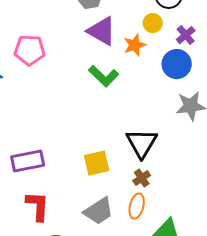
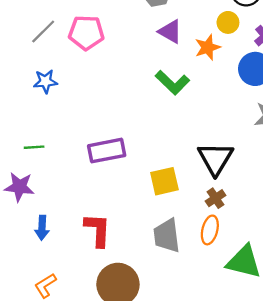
purple triangle: (102, 31) -> (170, 32), size x0.7
pink pentagon: (30, 50) -> (86, 33), moved
purple rectangle: (28, 161) -> (107, 151), moved
gray trapezoid: (99, 211) -> (167, 236), turned 116

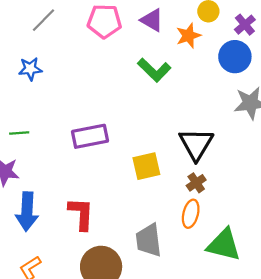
gray line: (43, 32) -> (44, 20), moved
pink pentagon: (86, 33) -> (104, 21), moved
blue arrow: (42, 228) -> (27, 212), size x1.6
gray trapezoid: (167, 236) -> (149, 240), moved

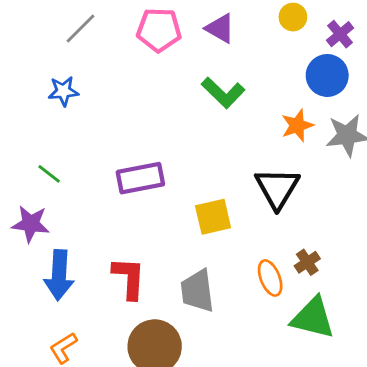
orange star: (188, 36) -> (297, 125), moved
green line: (19, 133) -> (49, 174), turned 42
brown cross: (196, 183) -> (307, 262), moved
orange ellipse: (191, 214) -> (270, 278), turned -36
gray trapezoid: (149, 240) -> (197, 291), moved

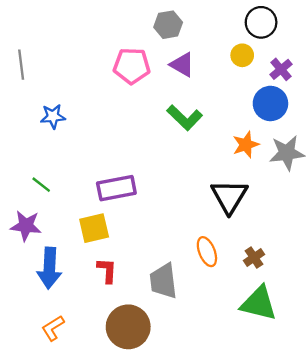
gray line: (80, 28) -> (21, 65), moved, turned -52
yellow square: (213, 217) -> (94, 228), moved
red L-shape: (129, 278) -> (107, 270), size x0.7
orange ellipse: (270, 278) -> (207, 252), moved

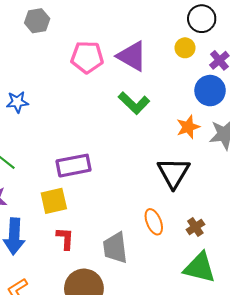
gray hexagon: (168, 25) -> (37, 21), moved
purple triangle: (182, 65) -> (132, 56), size x1.4

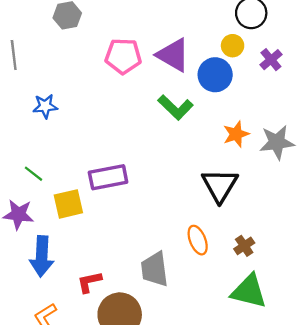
blue circle: (210, 91) -> (215, 75), moved
yellow square: (54, 201) -> (68, 204), moved
red L-shape: (65, 238) -> (89, 282), moved, turned -105

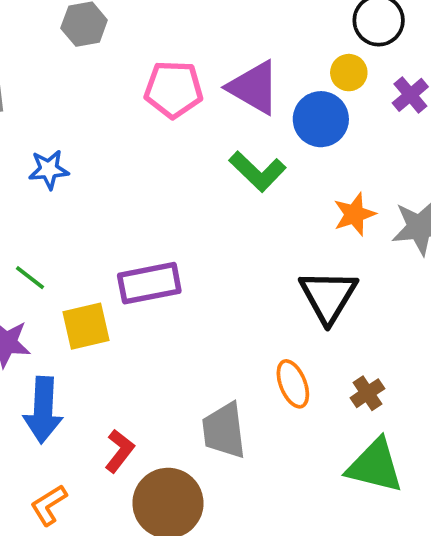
red L-shape: (89, 282) -> (120, 451), turned 140

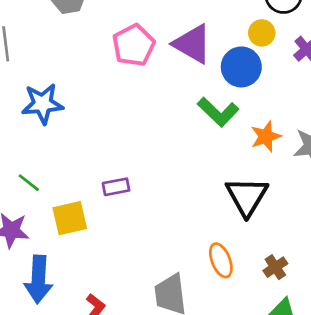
pink pentagon: (174, 89) -> (134, 45), turned -30
blue star: (49, 170) -> (42, 104), size x1.4
green L-shape: (257, 171) -> (218, 112), moved
purple rectangle: (149, 283) -> (116, 187), size x0.6

